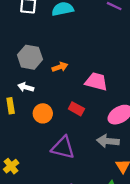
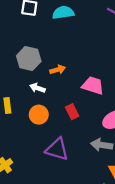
white arrow: (26, 87) -> (37, 88), moved
red rectangle: (76, 109) -> (72, 112), turned 32

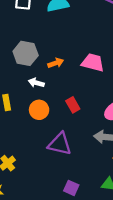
pink trapezoid: (93, 86) -> (93, 63), moved

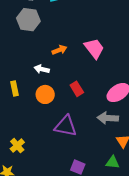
gray hexagon: (26, 53) -> (28, 20), moved
pink trapezoid: (93, 63) -> (94, 48), turned 40

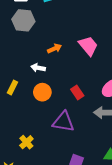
yellow rectangle: (14, 89) -> (12, 88), turned 40
red rectangle: (77, 89) -> (77, 92), moved
yellow cross: (17, 146) -> (26, 142), moved

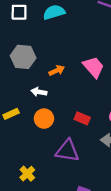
gray hexagon: (23, 20) -> (23, 57), moved
yellow rectangle: (12, 88) -> (11, 114), turned 40
red rectangle: (77, 92) -> (82, 118), turned -32

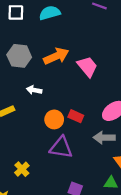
orange arrow: (57, 70) -> (56, 56), moved, size x1.6
orange circle: (44, 119) -> (54, 119), moved

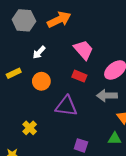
pink trapezoid: (87, 66) -> (83, 50), moved
white arrow: (34, 90) -> (39, 52), turned -56
orange circle: (54, 119) -> (41, 81), moved

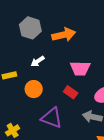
pink trapezoid: (83, 50) -> (80, 68), turned 120

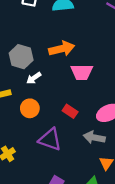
gray hexagon: (30, 28) -> (21, 57), moved
pink trapezoid: (80, 68) -> (82, 72), moved

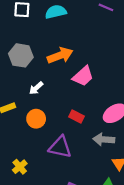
gray hexagon: (21, 57) -> (21, 55), moved
pink trapezoid: (82, 72) -> (83, 76), turned -35

